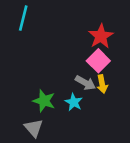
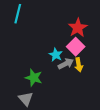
gray arrow: (85, 83) -> (66, 64), turned -56
cyan star: (74, 102) -> (56, 55), moved

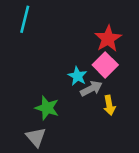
yellow arrow: (79, 65) -> (109, 105), moved

